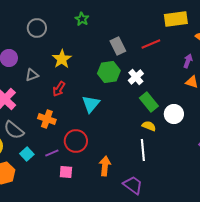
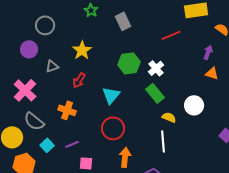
green star: (82, 19) -> (91, 10), moved
gray circle: (37, 28) -> (45, 25), moved
gray rectangle: (118, 46) -> (123, 21), moved
green rectangle: (149, 102) -> (155, 93), moved
red circle: (76, 141) -> (113, 128), moved

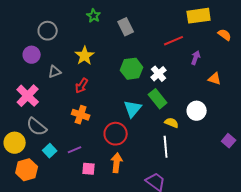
purple arrow: (208, 52) -> (196, 58), moved
cyan triangle: (111, 95) -> (133, 109), moved
orange cross: (67, 110) -> (81, 115), moved
orange arrow: (125, 157) -> (117, 163), moved

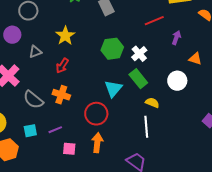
white circle: (197, 111) -> (177, 81), moved
gray semicircle: (37, 127) -> (33, 100), moved
cyan square: (50, 151) -> (30, 131), turned 32

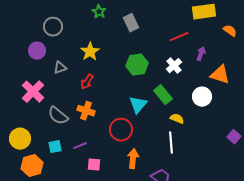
white cross: (139, 54) -> (174, 66), moved
orange triangle: (195, 59) -> (220, 75), size x1.5
orange arrow: (97, 143) -> (133, 159), moved

